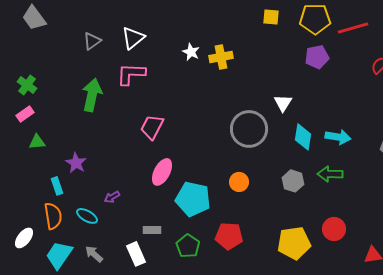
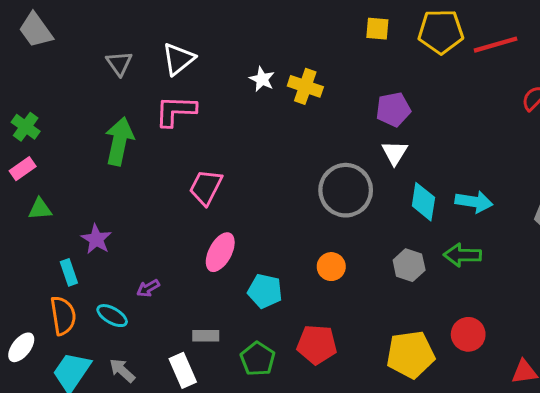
gray triangle: (92, 41) -> (119, 63), turned -30
yellow cross: (221, 57) -> (305, 86), turned 30
purple pentagon: (317, 57) -> (393, 109), moved
cyan pentagon: (193, 199) -> (265, 291), size x0.7

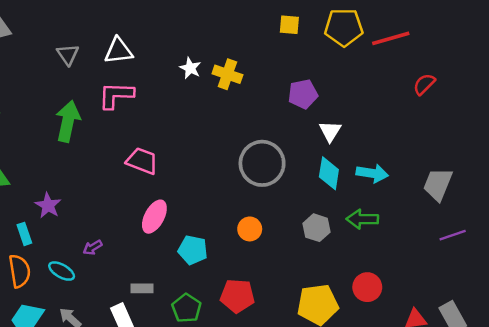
white triangle: (178, 59) -> (119, 51), turned 32
white triangle: (395, 153) -> (330, 131), moved
pink trapezoid: (206, 187) -> (142, 161), turned 84

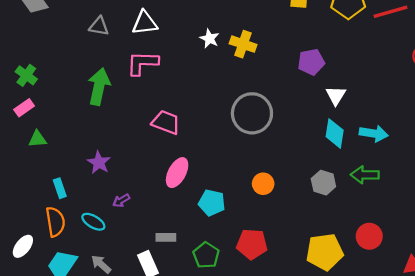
gray triangle: (68, 54) -> (99, 26), turned -45
gray circle: (262, 163) -> (252, 113), moved
purple star: (48, 205) -> (99, 163), moved

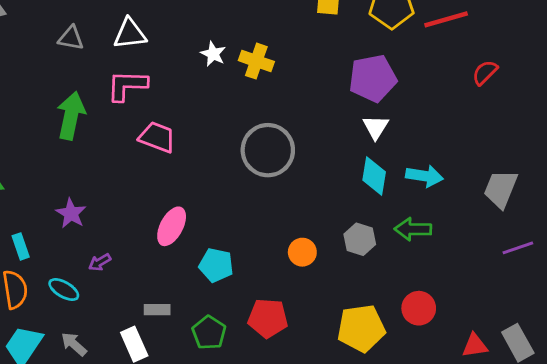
purple pentagon: (311, 62) -> (373, 78), moved, size x1.4
pink trapezoid: (166, 122) -> (157, 137), moved
orange circle: (263, 184) -> (302, 252), moved

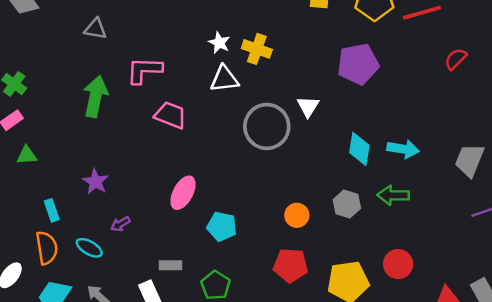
white triangle: (130, 34) -> (224, 79), moved
white triangle: (376, 127) -> (308, 106), moved
red pentagon: (268, 318) -> (291, 265), moved

